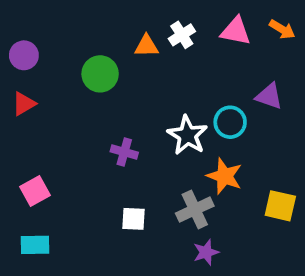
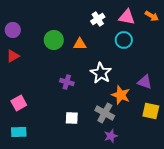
orange triangle: (146, 46) -> (80, 44), moved
purple triangle: (269, 96) -> (145, 82), moved
cyan circle: (230, 122) -> (124, 40), moved
gray cross: (195, 210) -> (105, 113), turned -36

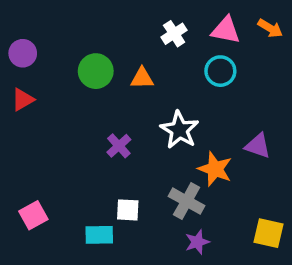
purple cross: (67, 82) -> (119, 146), turned 32
pink square: (19, 103) -> (33, 215), moved
yellow square: (151, 111) -> (268, 233), moved
cyan rectangle: (19, 132) -> (99, 235), moved

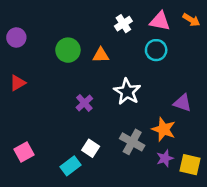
red triangle: (23, 100) -> (18, 83), moved
orange star: (215, 169) -> (164, 129), moved
white square: (128, 210) -> (91, 148), turned 30
cyan rectangle: (99, 235) -> (70, 166), turned -36
purple star: (197, 242) -> (165, 158), moved

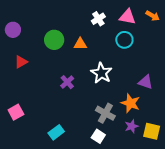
red triangle: (18, 83) -> (21, 62), moved
white square: (91, 148) -> (98, 136), moved
pink square: (24, 152) -> (16, 112), moved

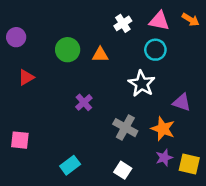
white star: (101, 73) -> (142, 84), moved
pink square: (16, 112) -> (20, 140), turned 35
gray cross: (105, 113) -> (125, 128), moved

